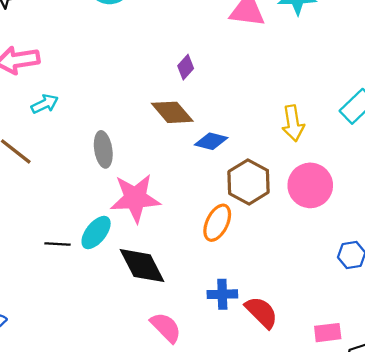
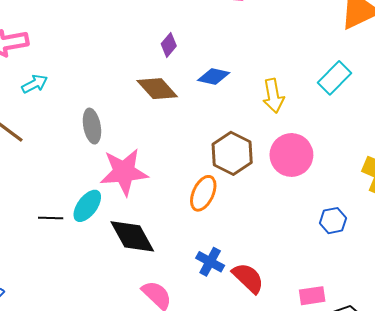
blue diamond: (211, 141) -> (214, 76), moved
blue cross: (222, 294) -> (210, 262), turned 32

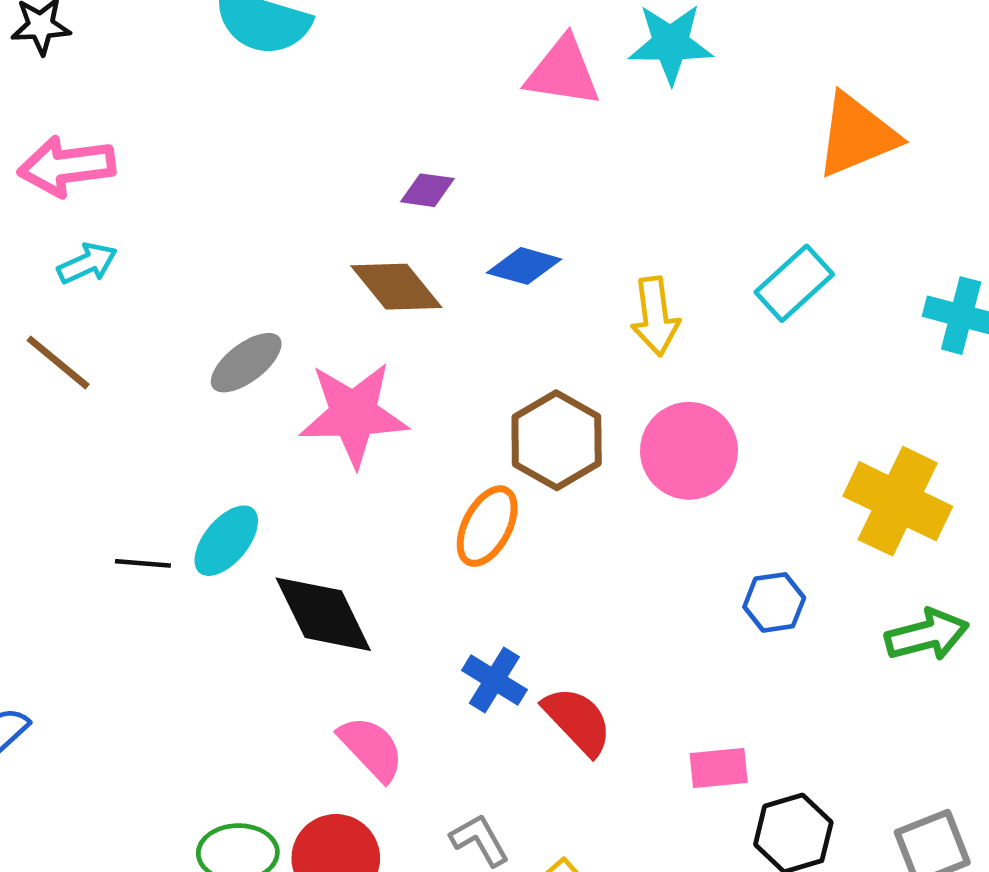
purple diamond: (169, 45) -> (427, 190), turned 55
cyan arrow: (35, 84) -> (87, 263), moved
gray ellipse: (92, 126) -> (246, 363), turned 60
pink star: (124, 172) -> (354, 414), moved

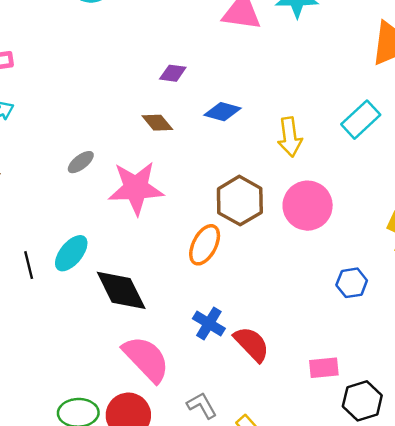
brown diamond: (396, 287) -> (157, 123), size x0.7
gray ellipse: (246, 363) -> (81, 162), size x0.7
black line: (143, 563) -> (29, 265), turned 72
pink semicircle: (371, 748) -> (146, 359), size x1.4

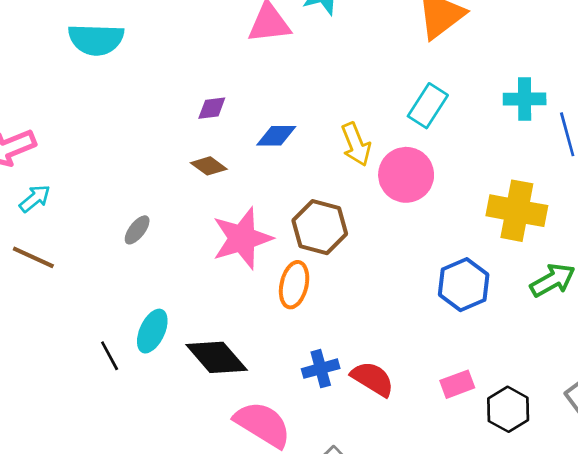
pink star: (136, 188) -> (242, 238), moved
pink circle: (308, 206) -> (406, 175), moved
blue hexagon: (352, 283) -> (464, 285), size x1.5
blue cross: (209, 324) -> (321, 369), turned -32

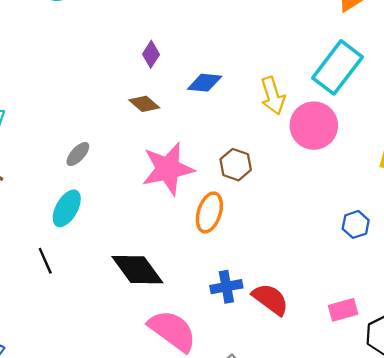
cyan rectangle: (428, 106) -> (337, 67), size x1.4
purple diamond: (212, 108) -> (151, 54), turned -55
brown hexagon: (320, 227) -> (236, 165), size x0.7
blue hexagon: (464, 285) -> (356, 224), size x0.6
cyan ellipse: (152, 331) -> (67, 208), moved

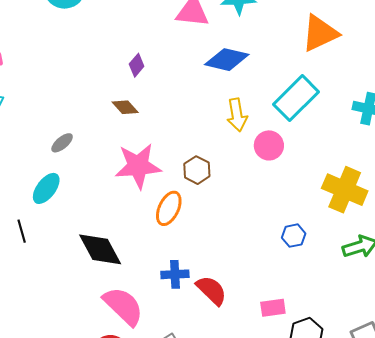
blue diamond: (205, 83) -> (227, 60), moved, size x1.4
pink circle: (314, 126) -> (269, 145), size x0.7

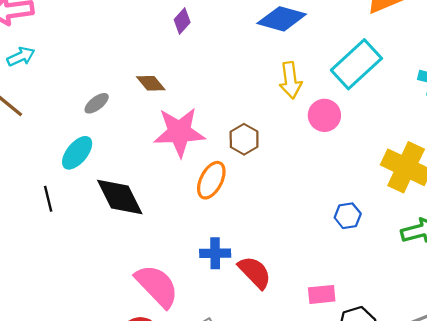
brown diamond: (125, 107) -> (151, 83), moved
black diamond: (100, 249) -> (120, 197), moved

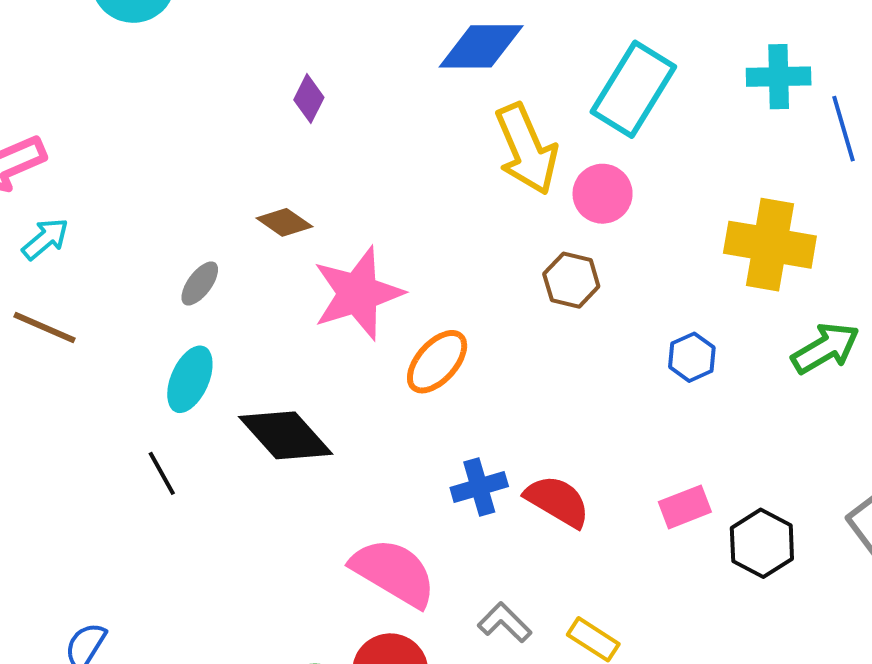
yellow arrow: (291, 80) -> (526, 149), size x1.4
brown hexagon: (244, 139) -> (571, 280), moved
orange ellipse: (211, 180) -> (437, 362), turned 30

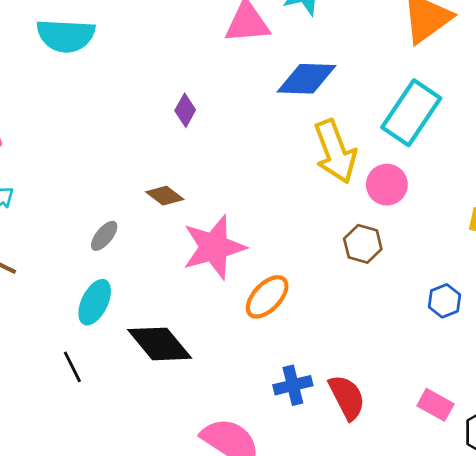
red semicircle: (557, 501) -> (347, 397), turned 30
pink rectangle: (685, 507) -> (435, 405), turned 48

